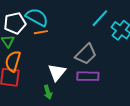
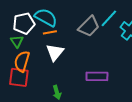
gray trapezoid: (86, 54) -> (89, 26), moved
white triangle: (57, 72) -> (55, 52), moved

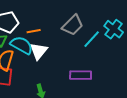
cyan semicircle: (46, 17) -> (22, 45), moved
cyan line: (109, 18) -> (92, 39), moved

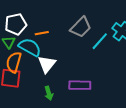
white triangle: (39, 51) -> (47, 64), moved
purple rectangle: (81, 75) -> (80, 85), moved

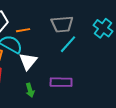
gray trapezoid: (81, 27) -> (62, 24), turned 40
cyan line: (100, 41) -> (68, 44), moved

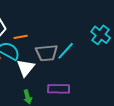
gray trapezoid: (62, 24) -> (47, 53), moved

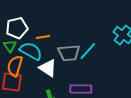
white triangle: (26, 68) -> (48, 68), turned -36

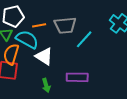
gray trapezoid: (69, 53) -> (65, 25), moved

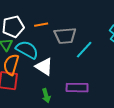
orange line: (39, 25) -> (41, 25), moved

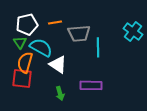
cyan line: (84, 50) -> (98, 47), turned -42

